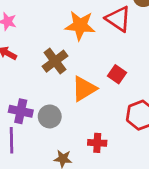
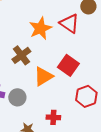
orange star: (80, 25) -> (40, 28), turned -30
red square: (117, 74) -> (68, 65), size x1.5

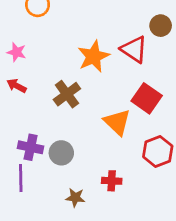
red square: (68, 65) -> (147, 98), moved
orange triangle: (43, 76) -> (117, 122), moved, turned -45

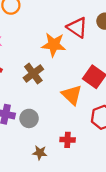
red triangle: (134, 49) -> (77, 28), moved
orange star: (93, 56) -> (54, 45), turned 30

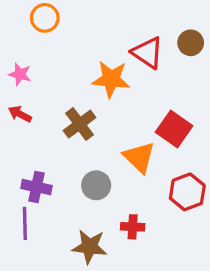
gray circle: (29, 118) -> (96, 185), moved
brown star: (40, 153) -> (90, 247), size x1.5

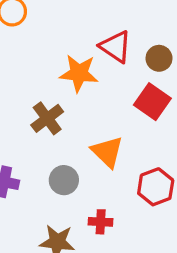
brown circle: (191, 43) -> (159, 58), moved
red square: (174, 129) -> (152, 102), moved

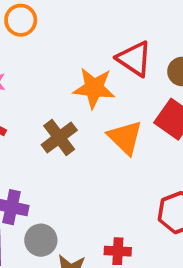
orange triangle: (107, 152) -> (125, 137), moved
gray circle: (64, 180) -> (41, 240), moved

